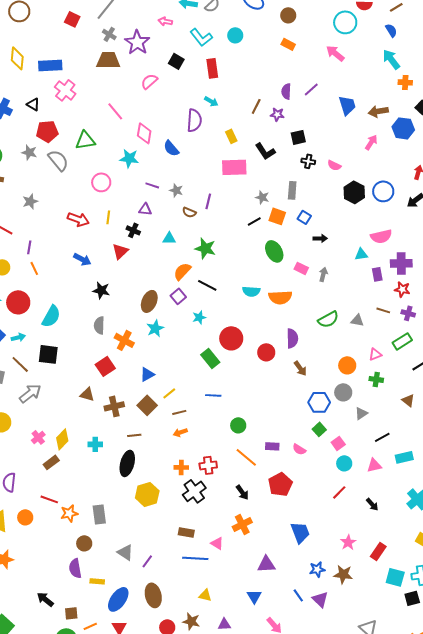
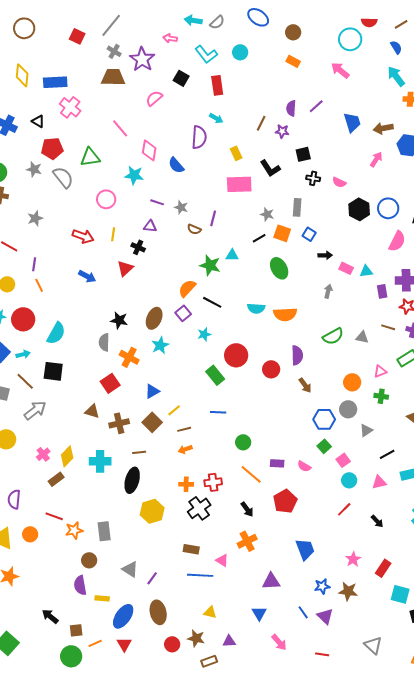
pink semicircle: (381, 236) -> (397, 241), moved, turned -50
cyan triangle: (169, 238) -> (232, 255), moved
pink rectangle: (301, 268) -> (346, 268), moved
black star: (101, 290) -> (119, 320), moved
cyan cross: (95, 444) -> (100, 461), size x1.5

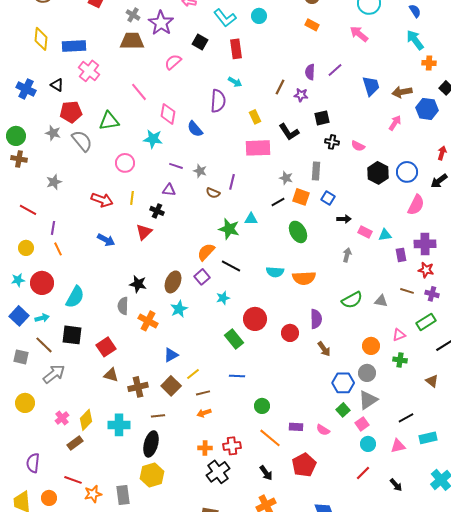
red square: (110, 383) -> (106, 347), moved
gray triangle: (366, 430) -> (368, 400), moved, size x1.5
yellow hexagon: (152, 511) -> (152, 475), moved

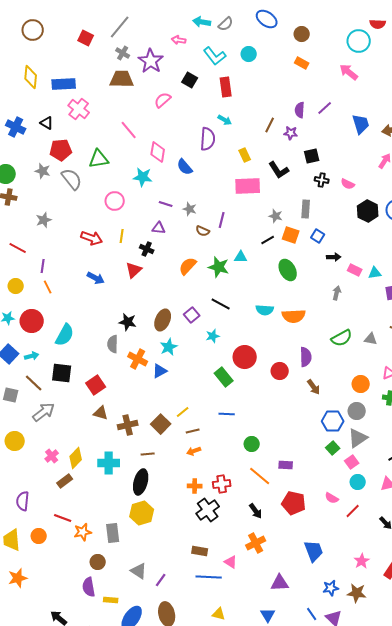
orange semicircle: (206, 252) -> (188, 266), moved
blue triangle: (171, 355) -> (160, 371), moved
pink semicircle: (323, 430) -> (332, 498), moved
red pentagon: (304, 465) -> (294, 503), turned -30

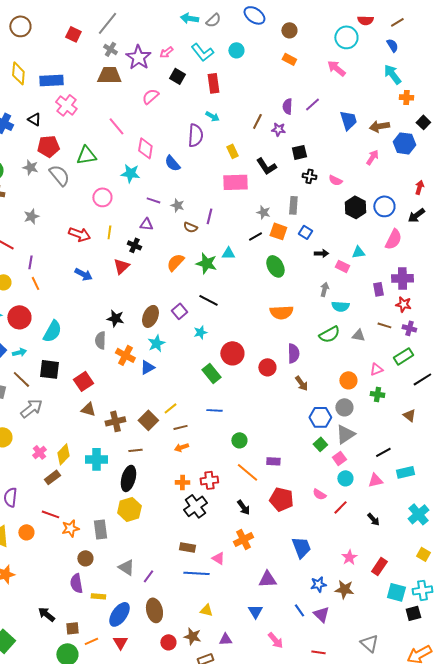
pink arrow: (179, 40) -> (166, 52), moved, turned -48
cyan triangle: (375, 273) -> (358, 252), moved
cyan semicircle: (265, 310) -> (340, 306), moved

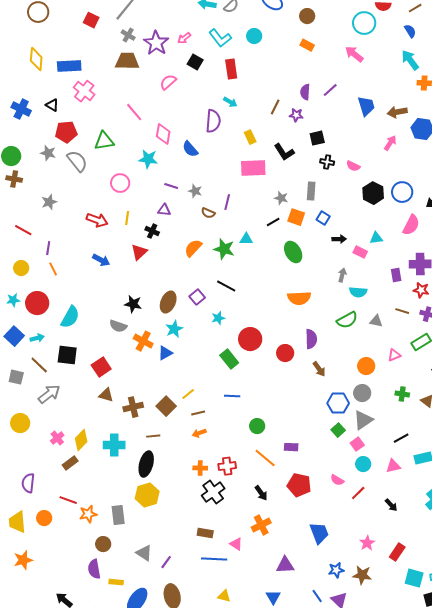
gray semicircle: (100, 340) -> (118, 326), turned -72
green cross: (377, 394) -> (402, 394), moved

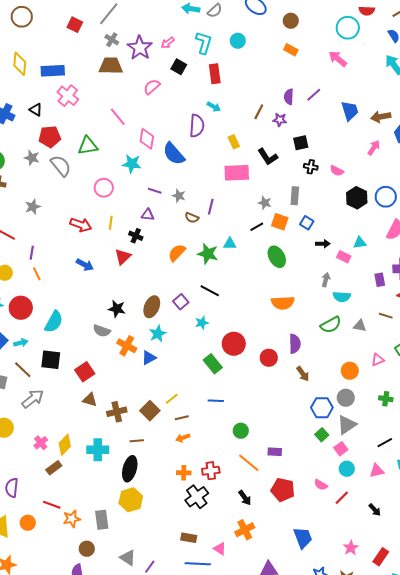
cyan L-shape: (220, 38) -> (204, 43), turned -125
blue semicircle: (190, 149) -> (174, 154), size x1.4

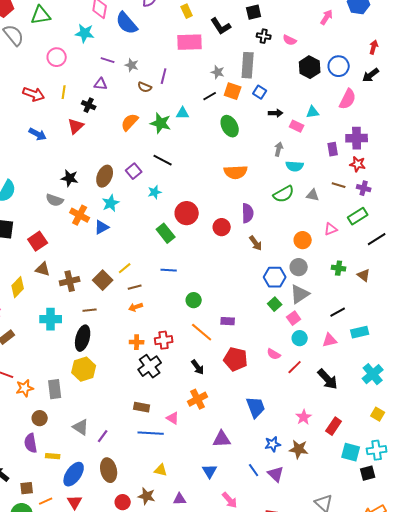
gray rectangle: (295, 196) -> (248, 65), size x1.4
yellow diamond: (65, 445) -> (18, 287), moved
black arrow: (375, 510) -> (328, 379), size x1.6

